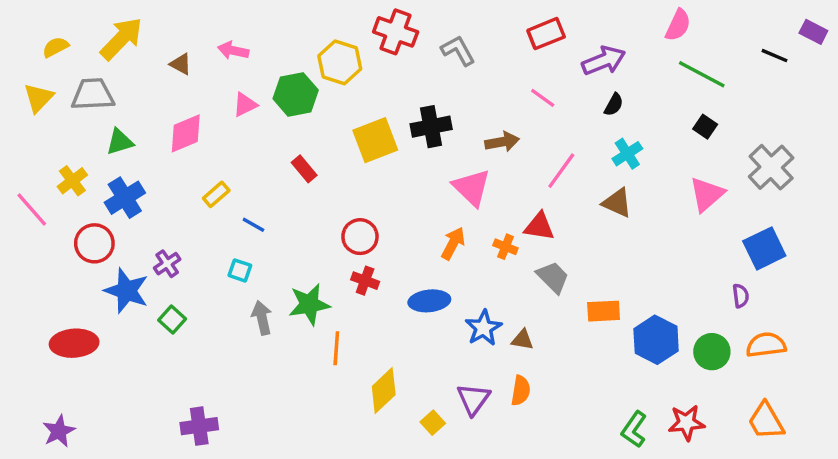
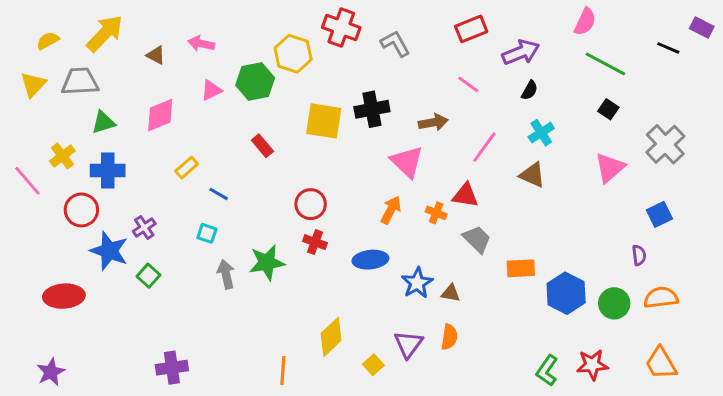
yellow square: (375, 140) -> (324, 121), turned 30
blue cross: (125, 198) -> (108, 171), turned 32
blue square: (764, 248) -> (659, 214), size x0.7
orange line: (336, 348) -> (283, 371), moved

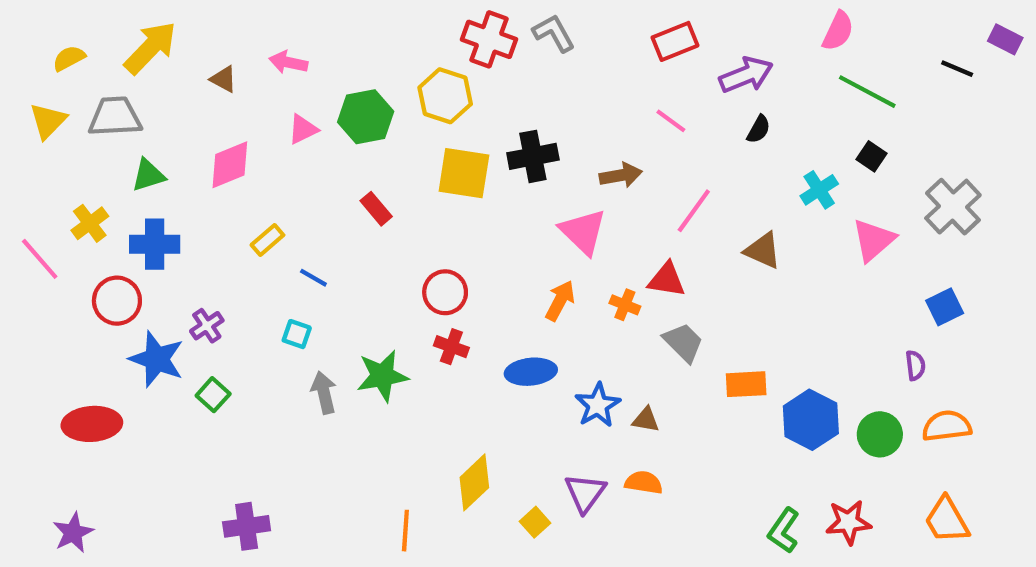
gray L-shape: (395, 44) -> (554, 33), moved
yellow hexagon: (293, 54) -> (445, 96), moved
cyan cross: (541, 133) -> (819, 190), moved
orange semicircle: (449, 337) -> (644, 482), turned -90

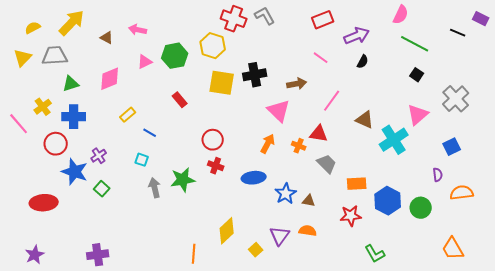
cyan cross: (819, 190) -> (394, 140), moved, size x1.6
orange semicircle: (947, 426) -> (462, 193), moved
red star: (848, 522) -> (351, 216), moved
purple cross: (247, 526) -> (98, 255), moved
green L-shape: (784, 531) -> (375, 254), turned -65

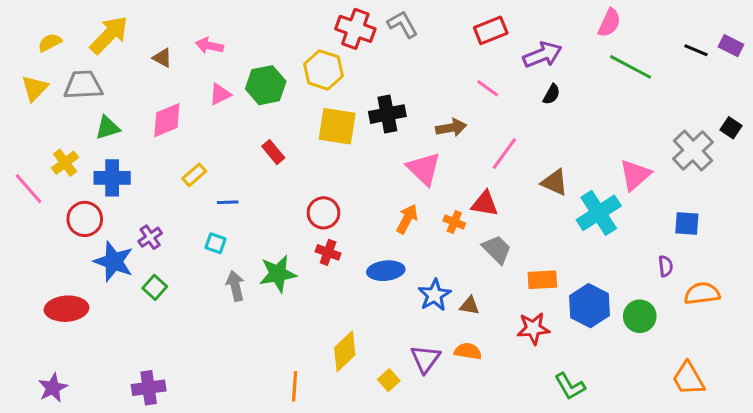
purple rectangle: (481, 19) -> (731, 46), moved
black square: (417, 75) -> (731, 128), moved
blue line: (150, 133) -> (228, 202), turned -32
blue square: (452, 147) -> (687, 224), turned 30

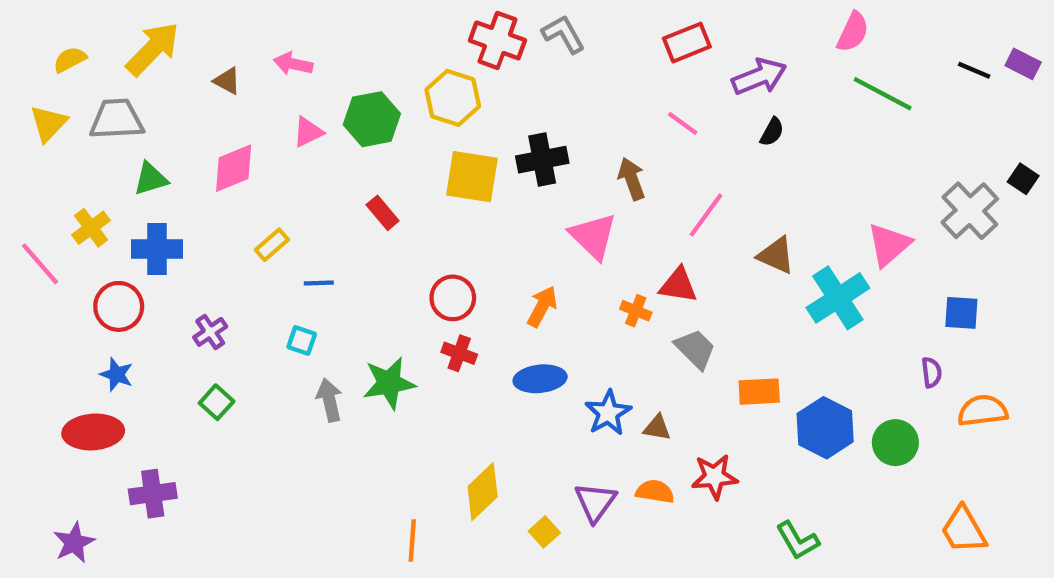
brown arrow: (451, 128) -> (632, 179), turned -100
orange arrow: (407, 219) -> (542, 306), moved
blue star: (114, 262) -> (117, 375), moved, size x0.6
red star: (533, 328) -> (715, 477), moved
purple cross: (149, 388) -> (153, 494), moved

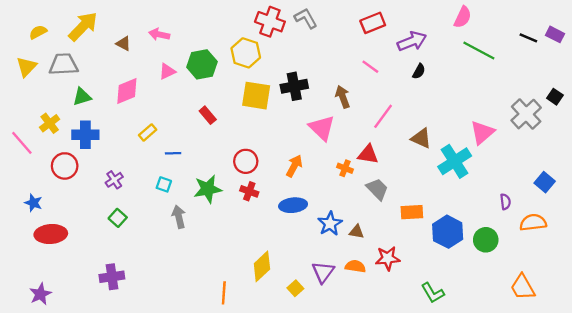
blue square: (961, 313) -> (545, 182), moved, turned 36
blue star: (117, 375) -> (33, 203), moved
green star: (389, 383) -> (208, 189), moved
purple cross: (153, 494) -> (112, 277), moved

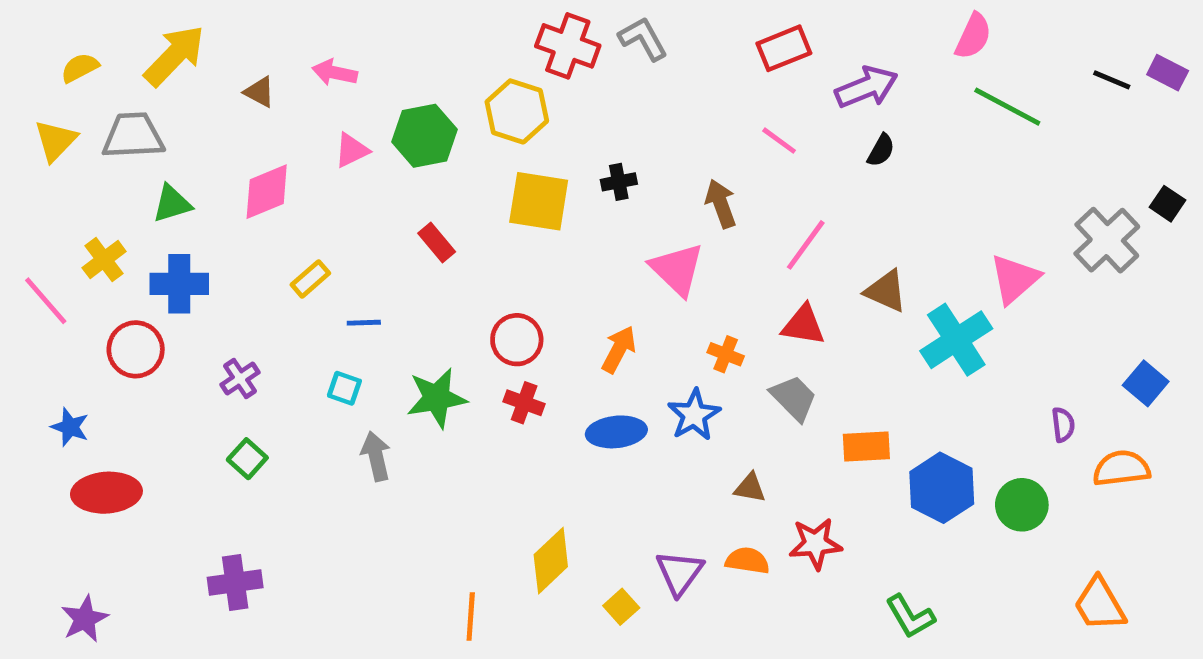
black cross: (294, 86) -> (619, 182), size x0.6
red triangle: (368, 154) -> (803, 325), moved
blue star: (330, 224) -> (694, 415), moved

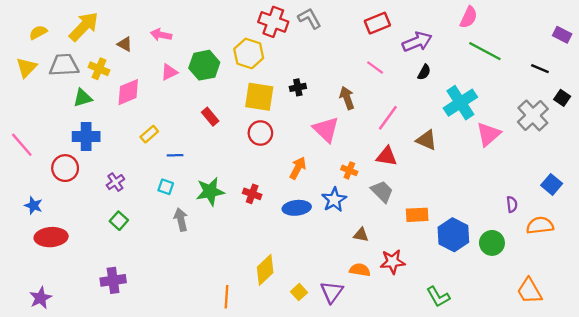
black line: (1112, 80) -> (540, 69), moved
yellow cross: (104, 260) -> (99, 69), moved, turned -30
red circle: (517, 340) -> (260, 133), moved
cyan cross: (956, 340) -> (460, 103), moved
purple triangle: (679, 573) -> (332, 292), moved

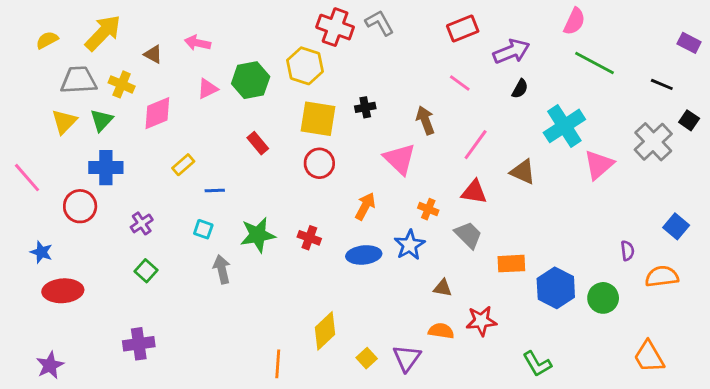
yellow triangle: (27, 68) -> (64, 122), moved
green triangle: (83, 98) -> (102, 120), turned -30

